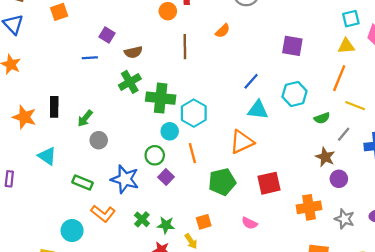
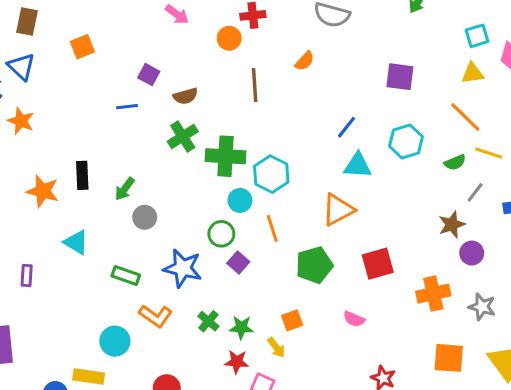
orange line: (339, 78) -> (465, 117), turned -65
green semicircle: (322, 118) -> (455, 162), moved
brown star: (325, 157) -> (452, 225), turned 30

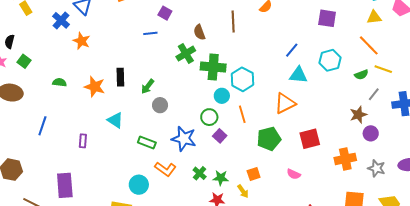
brown semicircle: (185, 96) -> (199, 32), moved, turned 84

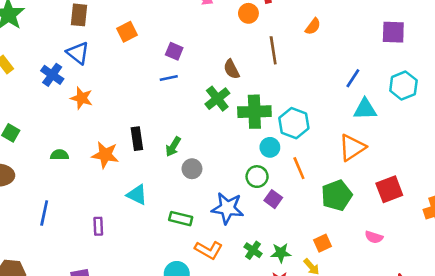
purple square: (165, 13) -> (174, 51), moved

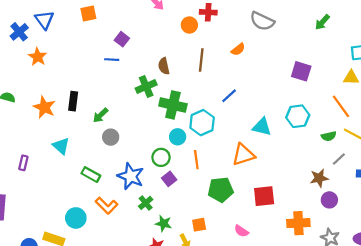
blue line: (353, 78) -> (229, 96), moved
green cross: (253, 250) -> (146, 203), moved

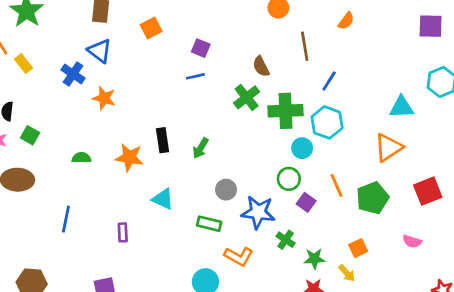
blue line: (229, 96) -> (329, 81), moved
gray circle: (111, 137) -> (226, 190), moved
orange line: (196, 160) -> (336, 185), moved

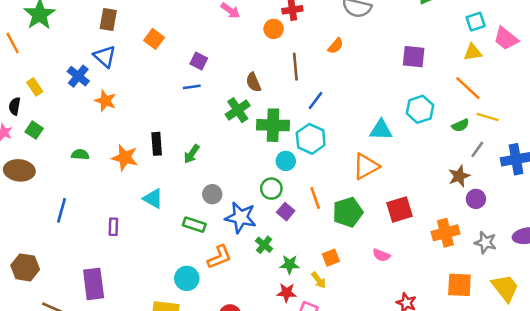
orange square: (151, 28) -> (154, 39), turned -30
yellow rectangle: (23, 64) -> (35, 87), moved
orange L-shape: (239, 256) -> (219, 257), turned -56

